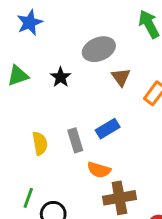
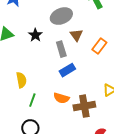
gray rectangle: (75, 140) -> (61, 49), moved
green line: (28, 198) -> (32, 100), moved
brown cross: (119, 198) -> (84, 106), moved

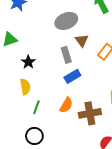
black star: (35, 35) -> (28, 62), moved
orange semicircle: (61, 98) -> (66, 105), turned -77

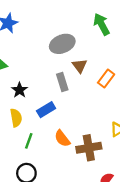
blue rectangle: (72, 76) -> (46, 110), moved
orange semicircle: (66, 105) -> (62, 139), turned 112

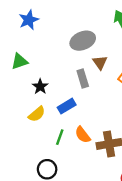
yellow semicircle: (16, 118) -> (37, 114), turned 60
green line: (29, 141) -> (60, 137), moved

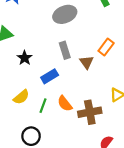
brown triangle: (100, 62) -> (87, 62), moved
yellow semicircle: (37, 114) -> (21, 97), moved

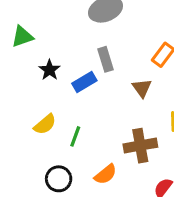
brown triangle: (87, 62) -> (142, 88), moved
blue rectangle: (50, 76) -> (84, 82), moved
orange semicircle: (65, 104) -> (106, 174), moved, turned -91

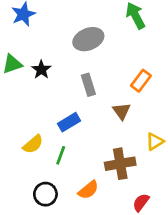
black star: (50, 70) -> (41, 70), moved
blue rectangle: (84, 82) -> (69, 122), moved

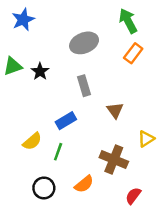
orange rectangle: (141, 81) -> (133, 53), moved
brown cross: (120, 164) -> (114, 159), turned 32

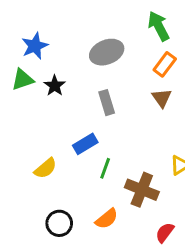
blue star: (23, 20) -> (35, 46), moved
brown triangle: (115, 110) -> (162, 98), moved
green line: (58, 152) -> (105, 168), moved

